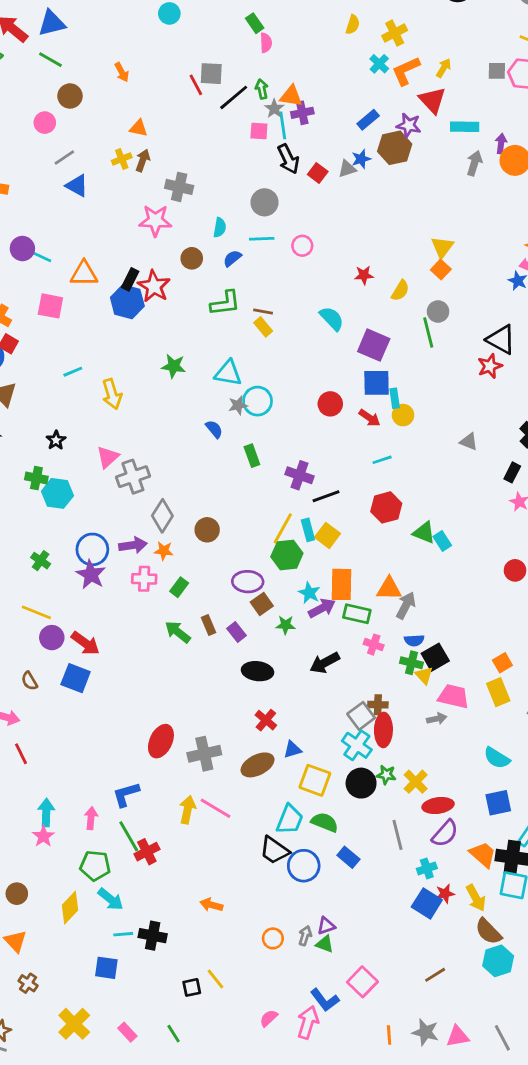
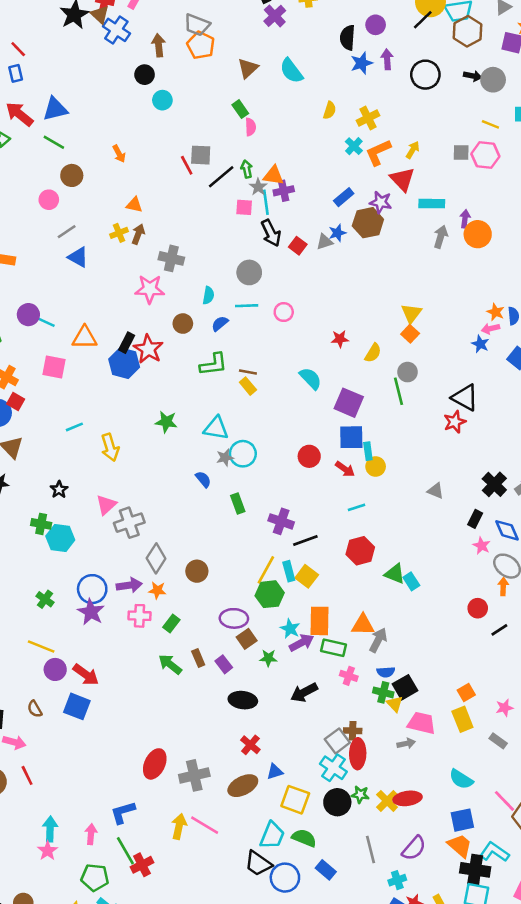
red ellipse: (438, 805) -> (408, 798), moved
orange trapezoid: (483, 854) -> (460, 846), moved

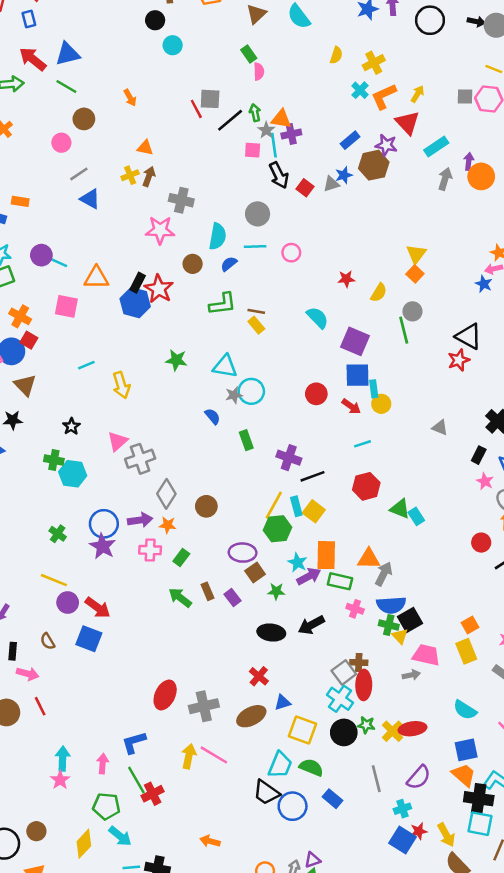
cyan rectangle: (432, 204) -> (436, 146), turned -35
cyan semicircle: (208, 295) -> (218, 236), size x1.5
blue semicircle: (386, 672) -> (391, 605), size x1.6
black ellipse: (243, 700) -> (271, 632), moved

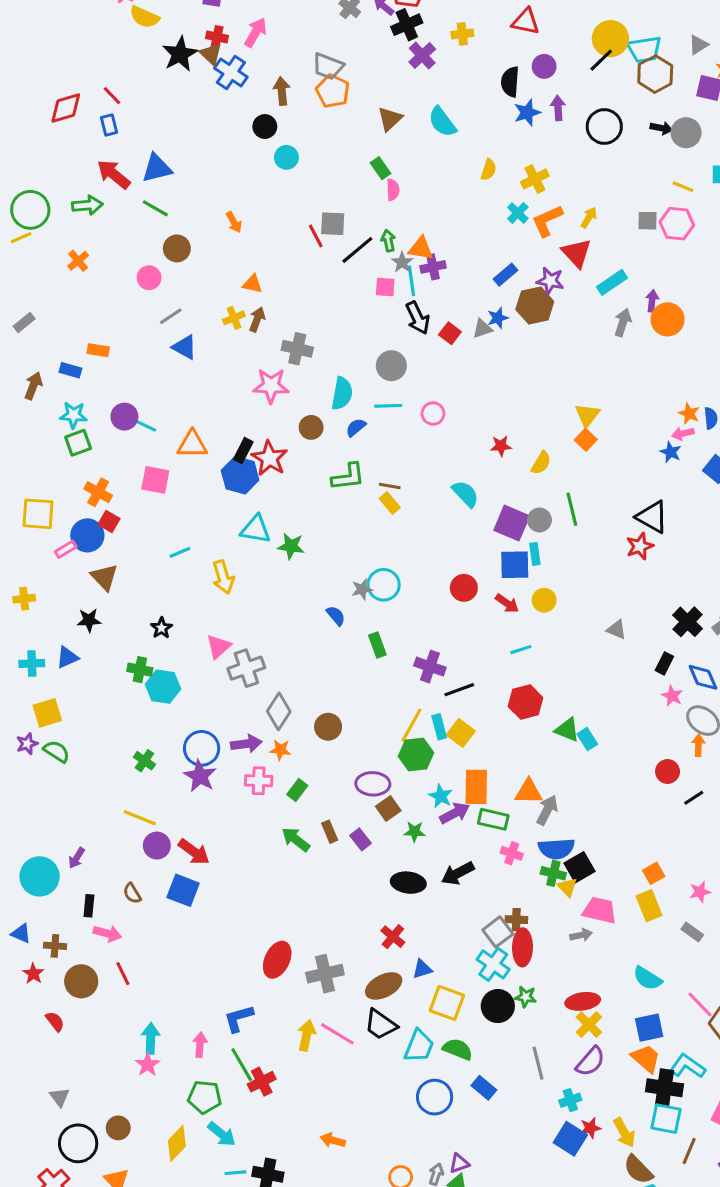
gray circle: (412, 311) -> (539, 520), moved
cyan triangle: (225, 366) -> (256, 529), moved
cyan rectangle: (374, 389) -> (535, 554), moved
yellow cross: (392, 731) -> (589, 1025), moved
black trapezoid: (266, 792) -> (381, 1025), moved

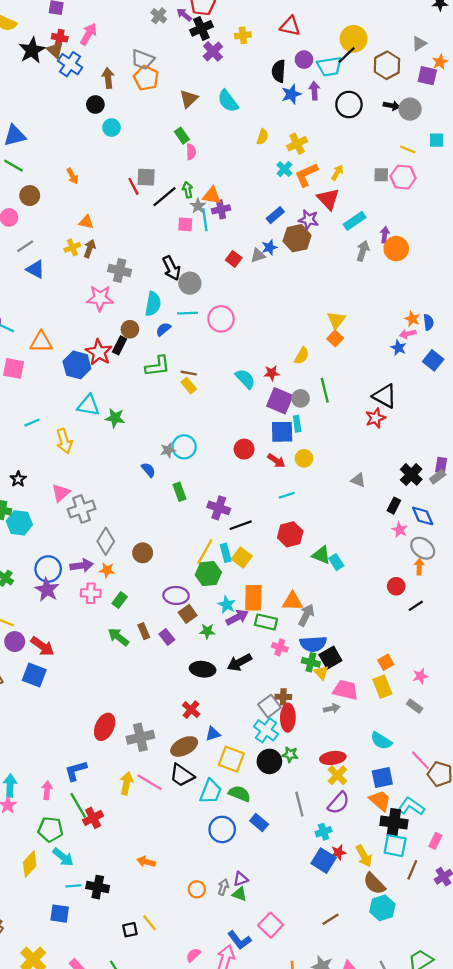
cyan trapezoid: (644, 49) -> (329, 66), moved
black arrow: (418, 318) -> (171, 268), moved
pink circle: (433, 414) -> (221, 319), size x1.5
red star: (501, 446) -> (272, 373), moved
black rectangle: (243, 451) -> (120, 345), moved

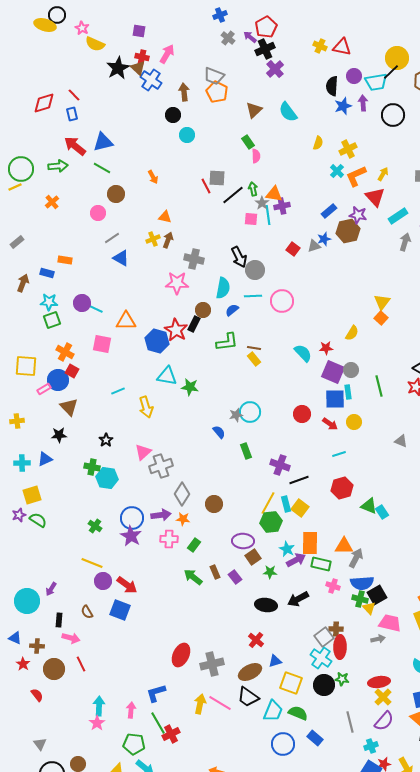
yellow cross: (243, 35) -> (320, 46), moved, turned 32
green line: (325, 390) -> (379, 386), moved

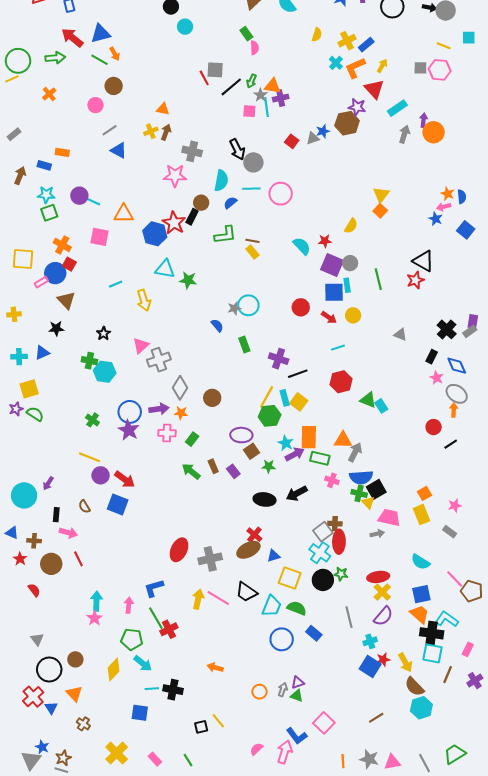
orange arrow: (153, 177) -> (115, 54), moved
green arrow: (253, 189) -> (251, 81), turned -144
blue rectangle: (329, 211) -> (366, 45), moved
brown ellipse: (250, 672) -> (248, 550), moved

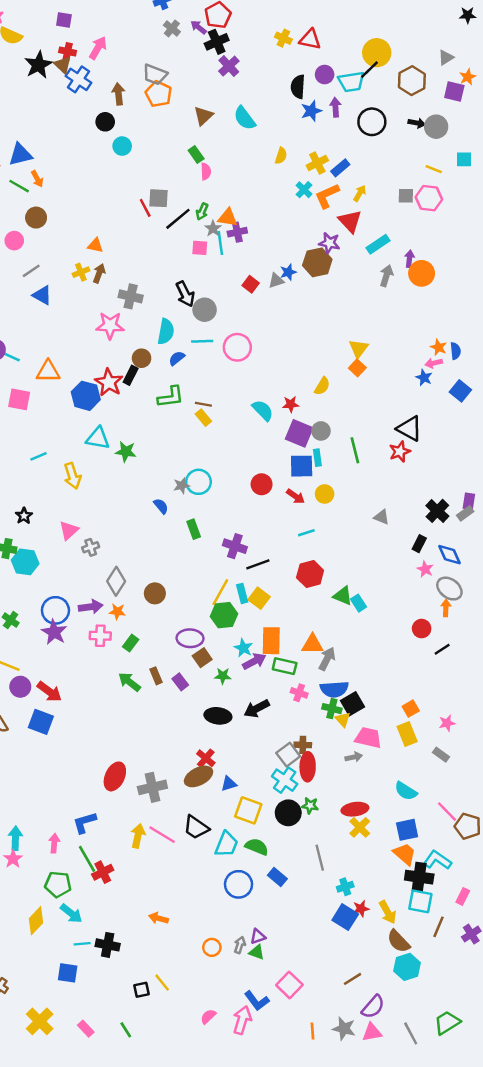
gray cross: (159, 360) -> (91, 547), size x0.6
purple semicircle: (383, 616) -> (373, 1007), moved

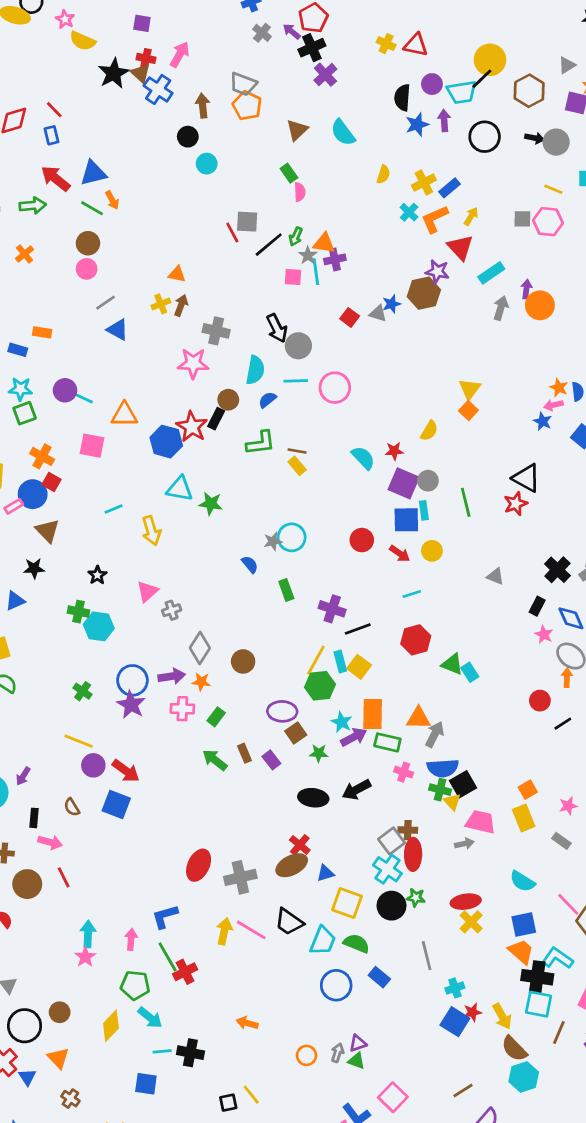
brown circle: (36, 218) -> (88, 243), moved
gray triangle: (276, 281) -> (378, 313), turned 35

